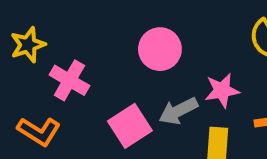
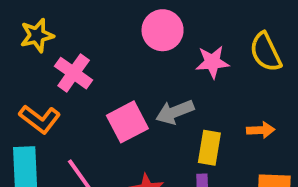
pink circle: (160, 49) -> (163, 30), moved
pink star: (222, 90) -> (212, 62), moved

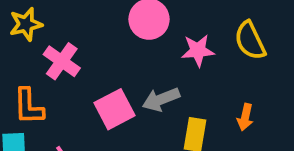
orange L-shape: (40, 119) -> (29, 106), turned 51
orange arrow: (261, 130) -> (245, 117), turned 105

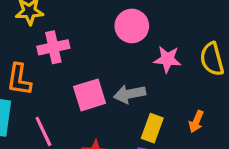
pink cross: (62, 61) -> (53, 47), turned 32

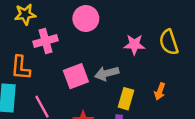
pink circle: (132, 26) -> (86, 19), moved

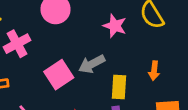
pink star: (134, 45) -> (115, 26), turned 30

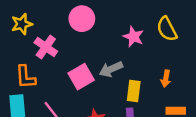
pink cross: (17, 44) -> (46, 47), turned -30

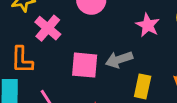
pink square: (81, 77) -> (85, 65), turned 30

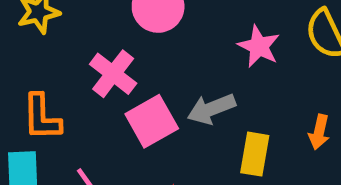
pink cross: (48, 28) -> (113, 74), moved
pink square: (85, 65) -> (152, 121), turned -32

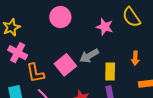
pink cross: (113, 74) -> (18, 53), moved
orange L-shape: (42, 117) -> (35, 73), moved

